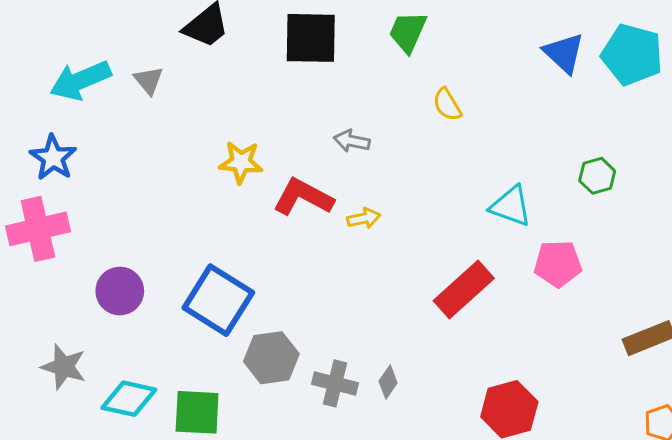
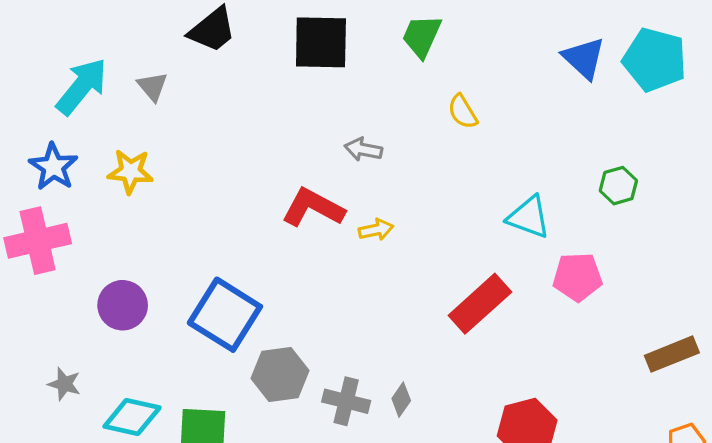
cyan arrow: (80, 80) -> (82, 86), turned 152
yellow star: (241, 162) -> (130, 171), moved
gray star: (64, 367) -> (64, 384), size x0.7

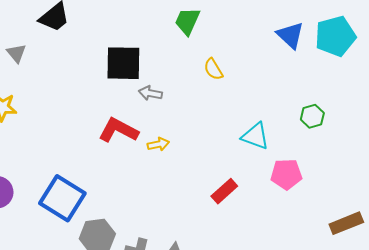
black square: (321, 42) -> (123, 63), moved
cyan pentagon: (655, 60) -> (335, 36), turned -30
red rectangle: (480, 304) -> (224, 191), size x0.7

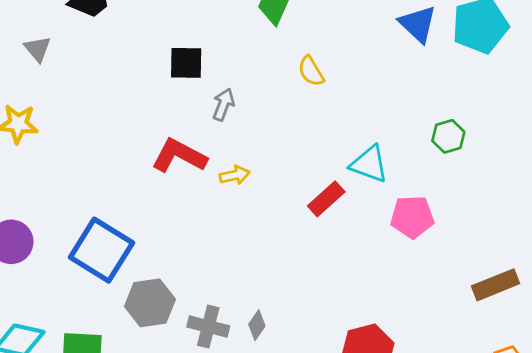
black square: (123, 63) -> (186, 63), size x0.7
gray arrow: (150, 93) -> (224, 104), turned 100
red rectangle: (224, 191) -> (326, 199), moved

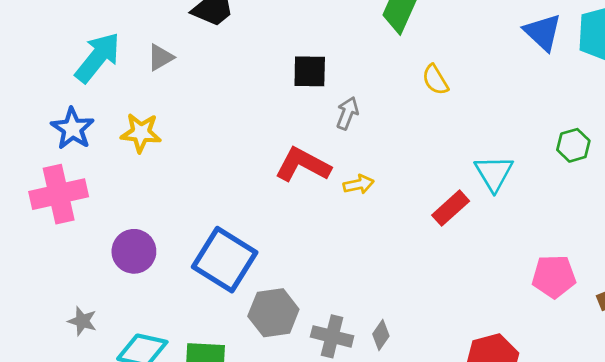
gray triangle: (38, 49) -> (160, 57), turned 40
cyan triangle: (369, 164) -> (494, 173), turned 39
pink pentagon: (412, 217) -> (554, 276), moved

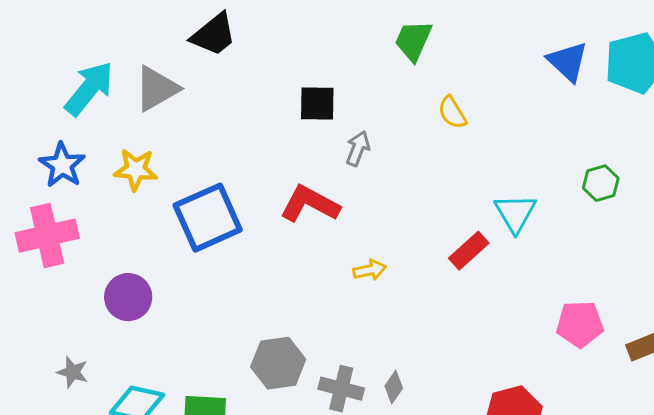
gray triangle: (160, 57) -> (157, 89), size x1.6
yellow arrow: (359, 184) -> (370, 270), moved
blue square: (225, 260) -> (208, 218), moved, turned 34

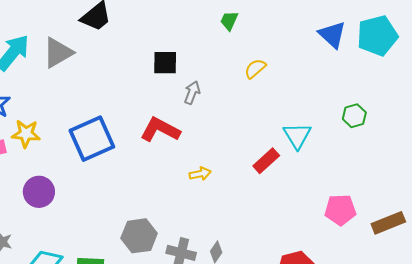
green trapezoid: (413, 41) -> (229, 21), size x0.7
yellow semicircle: (452, 113) -> (255, 69), turned 80
yellow star: (136, 170) -> (26, 134), moved

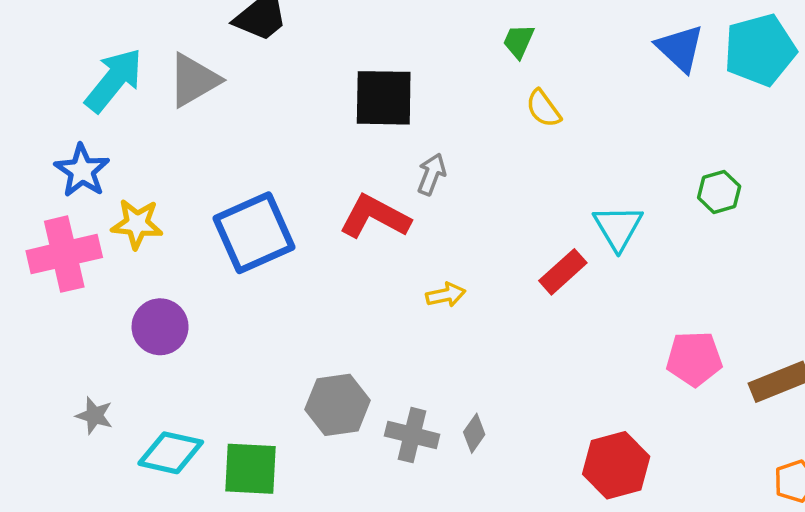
green trapezoid: (229, 21) -> (519, 41), moved
black square: (165, 63) -> (384, 98), size x1.4
yellow semicircle: (255, 69) -> (543, 109), turned -85
gray arrow: (192, 93) -> (432, 174), moved

